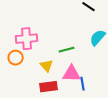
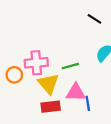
pink cross: (27, 39) -> (36, 63), moved
yellow triangle: (47, 66) -> (48, 84), size x1.5

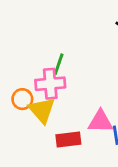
green line: (70, 66) -> (59, 64), moved, turned -56
yellow triangle: (48, 84) -> (42, 110), moved

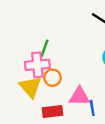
orange circle: (22, 99) -> (53, 78), moved

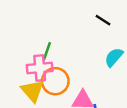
orange circle: (53, 78) -> (55, 81), size x1.5

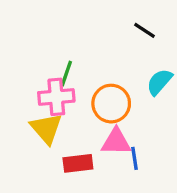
orange circle: (55, 81) -> (111, 104), moved

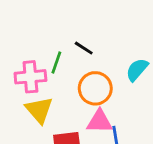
black line: (144, 30) -> (84, 48), moved
pink cross: (56, 97) -> (30, 77), moved

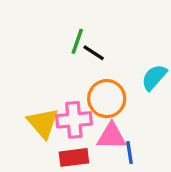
green line: (56, 62) -> (77, 41), moved
pink cross: (30, 77) -> (74, 120), moved

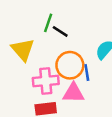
yellow triangle: (43, 123) -> (23, 50), moved
blue line: (130, 152) -> (87, 72), moved

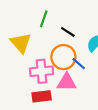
black line: (60, 31) -> (68, 32), moved
blue line: (87, 72) -> (79, 64), turned -40

